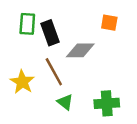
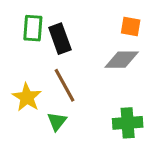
gray diamond: (80, 50) -> (122, 60), moved
green triangle: (65, 102) -> (57, 121), moved, turned 30

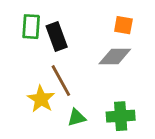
yellow star: (27, 97) -> (41, 99), moved
green triangle: (57, 121) -> (77, 118), moved, turned 36

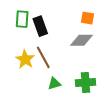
yellow star: (41, 99) -> (25, 59), moved

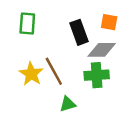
black rectangle: (40, 26) -> (79, 32), moved
green cross: (86, 82) -> (97, 75), moved

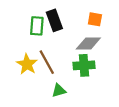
green rectangle: (27, 23) -> (37, 26), moved
black rectangle: (79, 32) -> (54, 20), moved

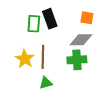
brown line: (47, 62) -> (43, 57), turned 30
green triangle: (59, 91) -> (46, 83), moved

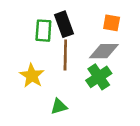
brown line: (43, 57) -> (65, 55), moved
green cross: (77, 60) -> (99, 77), turned -30

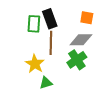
yellow star: (32, 76) -> (35, 64), moved

